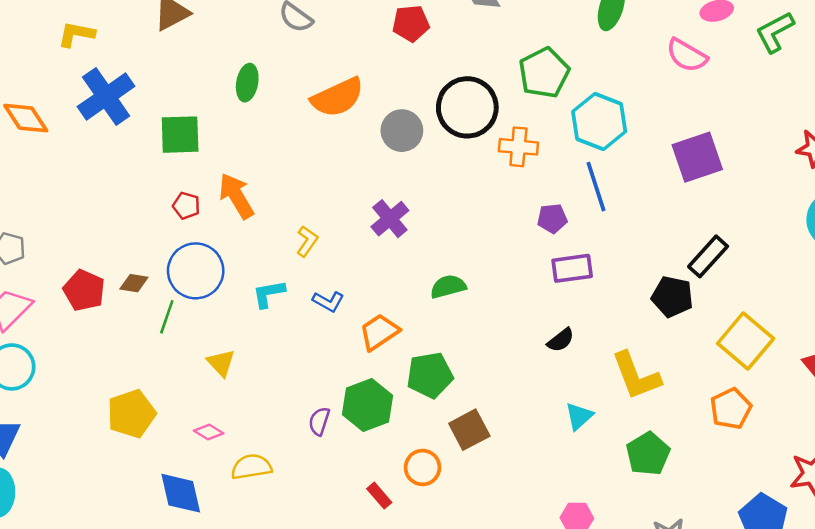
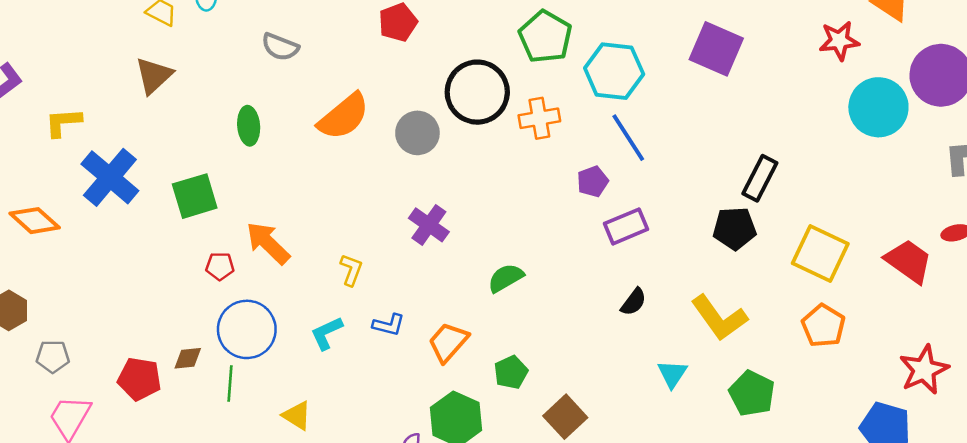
purple square: (697, 157) -> (716, 49), moved, turned -33
green pentagon: (430, 375) -> (511, 372), size x0.7

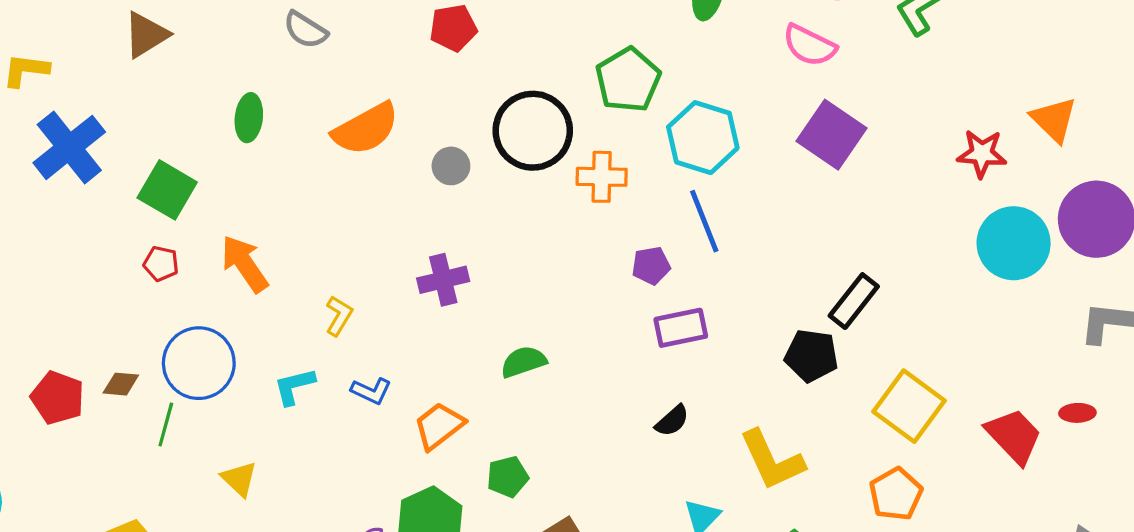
gray circle: (417, 133) -> (451, 166), size x0.7
green square: (195, 196) -> (167, 190), turned 36
purple cross: (429, 225) -> (443, 280), turned 30
red pentagon: (220, 266) -> (161, 264), moved

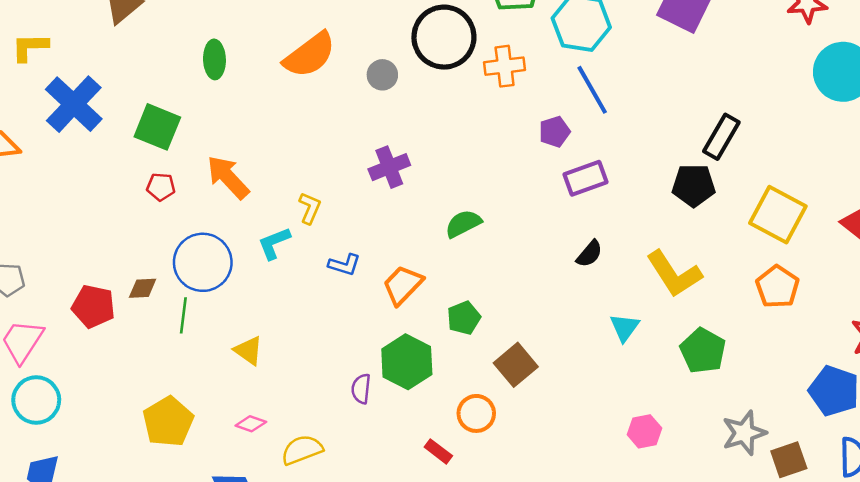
cyan L-shape: (294, 386) -> (274, 243), moved

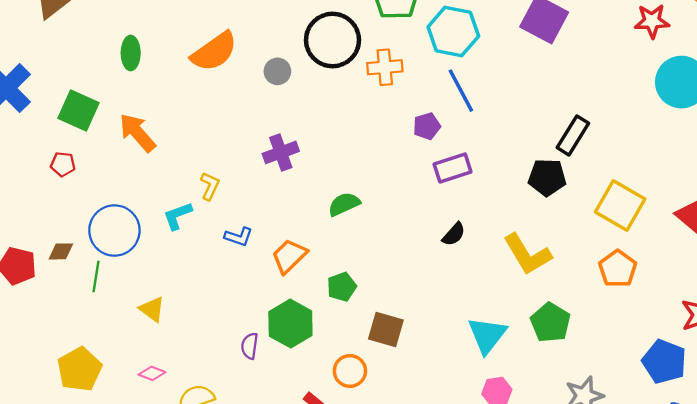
orange arrow: (228, 177) -> (137, 133), moved
red pentagon: (161, 187) -> (63, 164), moved
cyan triangle: (625, 327) -> (487, 335), moved, size x1.5
brown square: (516, 365) -> (386, 330), turned -36

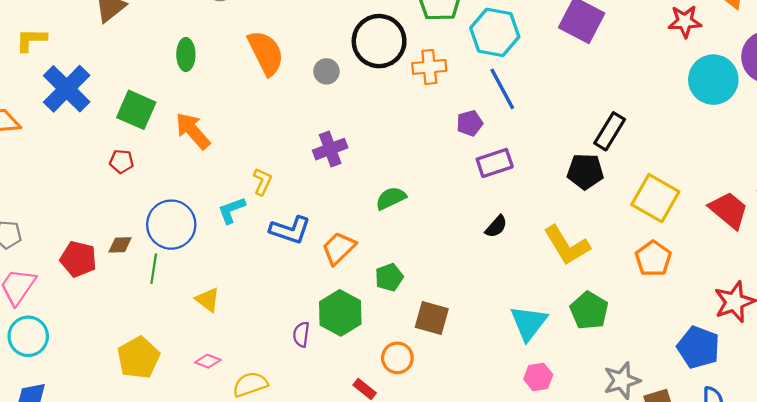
orange semicircle: (214, 52) -> (266, 53), turned -81
blue L-shape: (239, 237) -> (290, 230), size x1.5

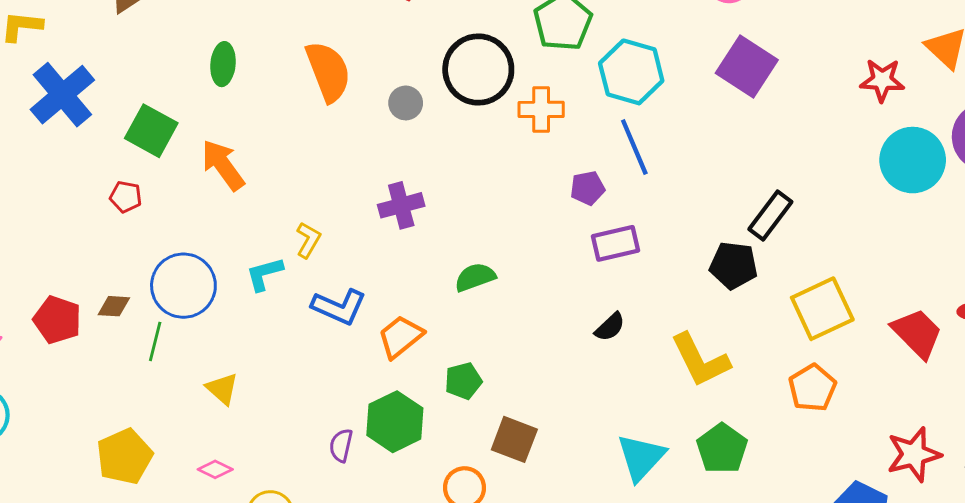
yellow square: (655, 198) -> (822, 309), turned 30

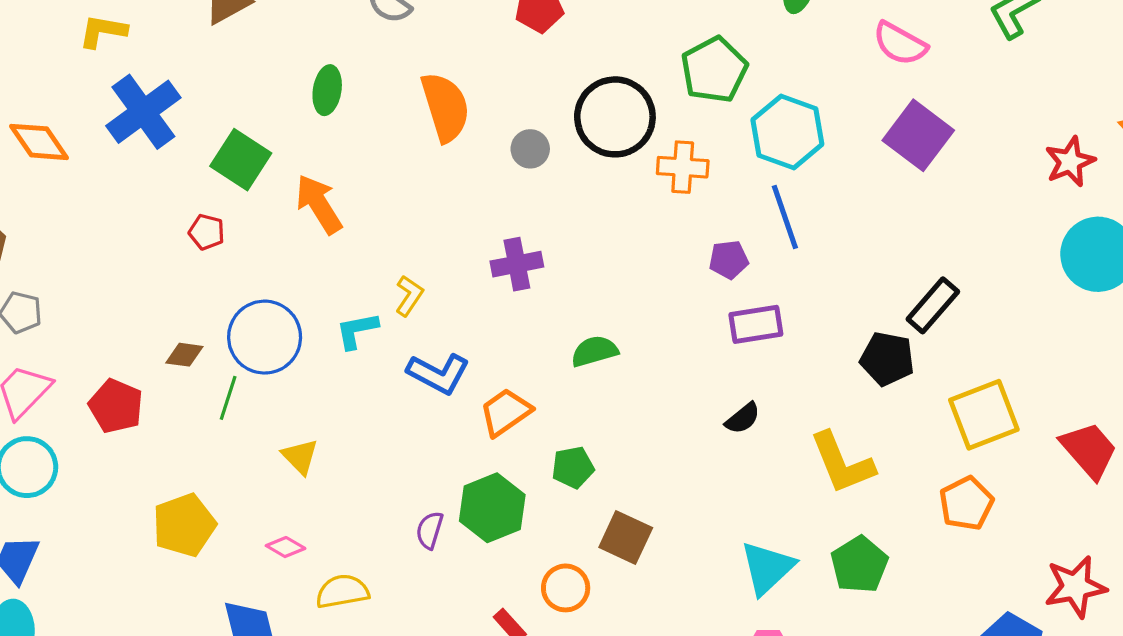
red star: (882, 80) -> (1070, 162), turned -30
red pentagon: (57, 320) -> (116, 406), moved

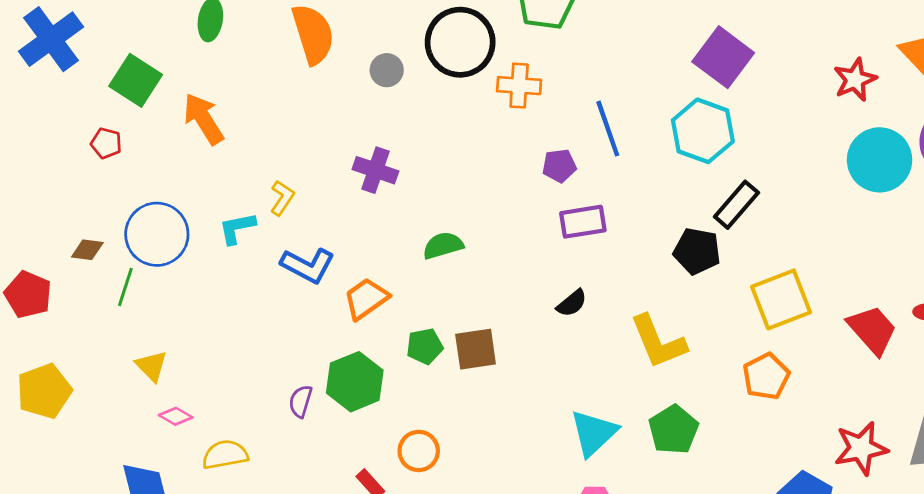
cyan hexagon: (787, 132) -> (703, 131), moved
purple cross: (517, 264) -> (375, 170), turned 30
yellow triangle: (300, 457) -> (151, 366), moved
yellow pentagon: (184, 525) -> (44, 391), moved
brown square: (626, 538) -> (476, 349), moved, turned -33

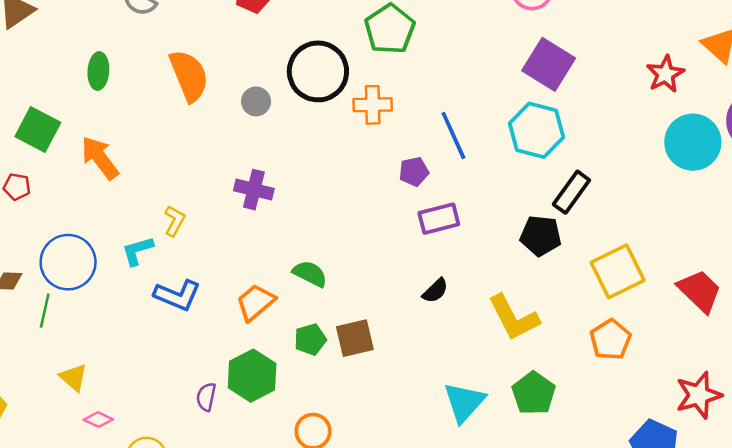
green semicircle: (443, 245) -> (310, 274), moved, turned 48
blue L-shape: (308, 265) -> (177, 295), moved

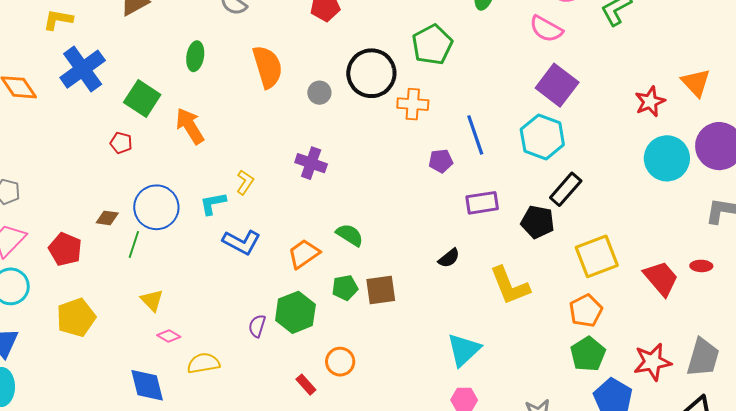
purple rectangle: (439, 219) -> (482, 203), moved
green pentagon: (534, 393) -> (588, 354), moved

